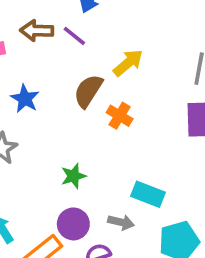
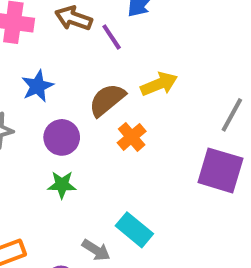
purple circle: (73, 224) -> (62, 137), moved

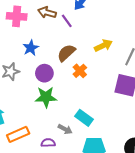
yellow arrow: (159, 84) -> (103, 46), moved
green star: (62, 185) -> (46, 97), size x1.5

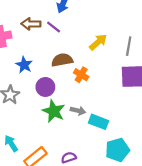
brown semicircle: (66, 53) -> (62, 60), turned 48
green star: (46, 97) -> (54, 111), turned -30
gray arrow: (65, 129) -> (78, 111), moved

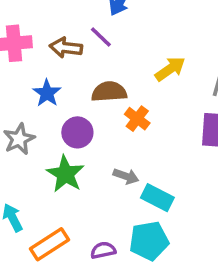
brown arrow: (31, 24) -> (66, 48), moved
green star: (54, 111) -> (65, 174), moved
cyan pentagon: (117, 150) -> (149, 241), moved

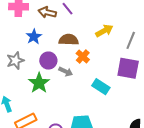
gray arrow: (126, 176) -> (66, 72), moved
cyan rectangle: (157, 198) -> (101, 87), moved

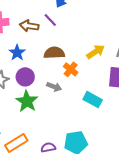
yellow arrow: (104, 31) -> (96, 52), moved
purple circle: (48, 61) -> (25, 77), moved

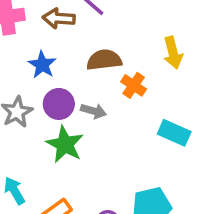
yellow arrow: (96, 52) -> (173, 53), turned 114
gray arrow: (54, 87) -> (93, 111), moved

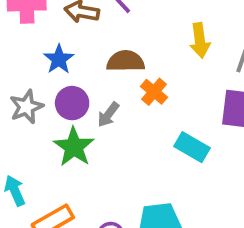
yellow arrow: (173, 53) -> (200, 40), moved
gray arrow: (93, 111) -> (108, 115), turned 105

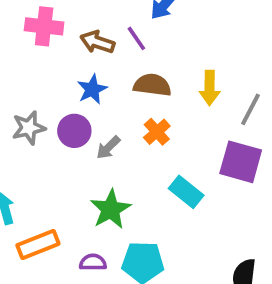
blue star: (59, 59) -> (92, 89), moved
brown semicircle: (126, 61) -> (152, 85), moved
green star: (74, 147) -> (111, 209), moved

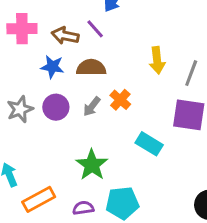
brown semicircle: (152, 85) -> (91, 68), moved
blue star: (92, 89) -> (52, 67), moved, turned -30
gray arrow: (108, 148) -> (92, 107), moved

